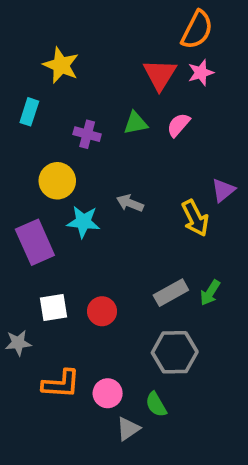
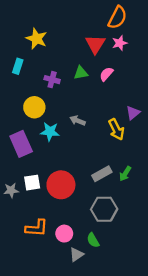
red circle: (102, 311) -> (61, 185), size x1.6
gray star: (18, 343) -> (11, 190), moved

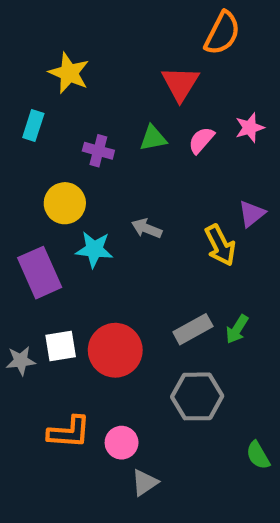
pink star: (120, 43) -> (250, 128), moved
green semicircle: (93, 240) -> (258, 455), moved

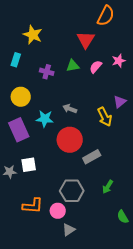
yellow circle: (65, 203) -> (21, 97), moved
green arrow: (237, 329) -> (108, 187), moved
red circle: (115, 350) -> (70, 140), moved
gray hexagon: (197, 396) -> (72, 191), moved

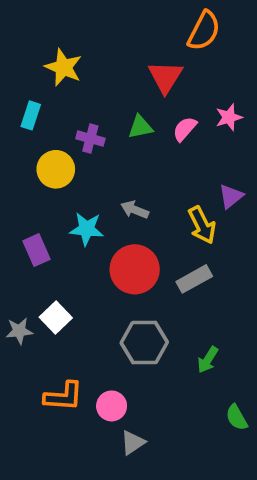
yellow circle: (21, 97) -> (56, 169), moved
purple rectangle: (19, 130) -> (37, 250), size x0.7
gray rectangle: (92, 157) -> (194, 279), moved
white square: (29, 165) -> (56, 317), turned -35
gray hexagon: (72, 191) -> (144, 342), moved

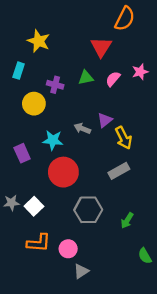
purple triangle: (231, 196) -> (105, 120), moved
red circle: (135, 269) -> (63, 172), moved
white square: (56, 317) -> (34, 206), moved

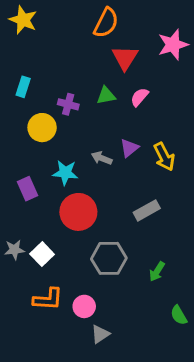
orange semicircle: (125, 19) -> (106, 23), moved
yellow star: (39, 41) -> (23, 20), moved
pink star: (140, 72) -> (173, 45), moved, size x1.5
yellow arrow: (124, 138) -> (164, 157), moved

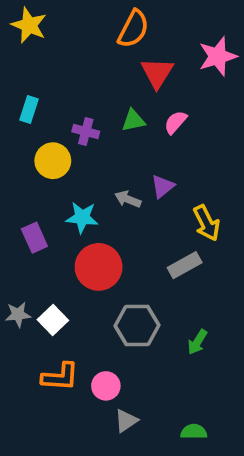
yellow arrow: (164, 157) -> (207, 223), moved
green semicircle: (179, 315) -> (194, 432), moved, turned 120

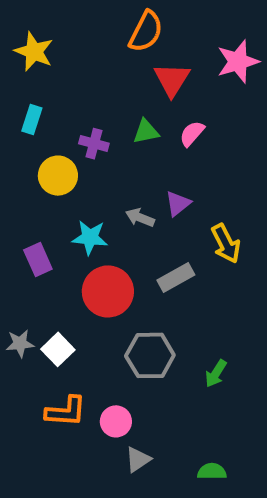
yellow star: (29, 25) -> (34, 52), moved
gray rectangle: (185, 265) -> (176, 277), moved

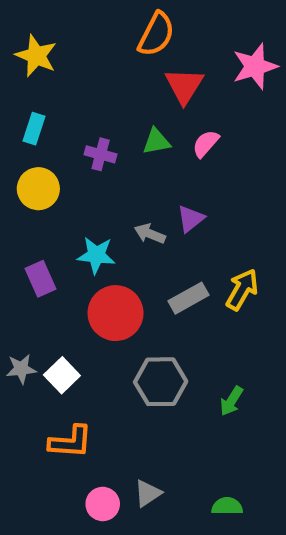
yellow circle: (58, 176) -> (38, 189), moved
yellow arrow: (226, 244) -> (242, 289), moved, turned -123
pink circle: (116, 421) -> (103, 504), moved

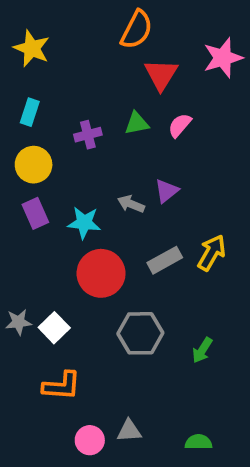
purple cross: (101, 154) -> (88, 135), turned -30
purple rectangle: (40, 279) -> (35, 213), moved
gray triangle: (148, 493) -> (129, 431), turned 30

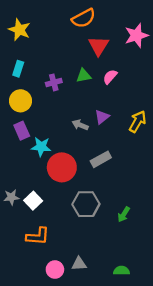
orange semicircle: (137, 30) -> (84, 18), turned 35
cyan star: (84, 223) -> (41, 147), moved
yellow arrow: (212, 253) -> (138, 121), moved

